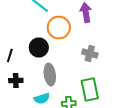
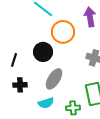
gray ellipse: (50, 74) -> (54, 79), turned 40

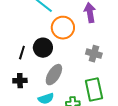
black line: (14, 60) -> (22, 53), moved

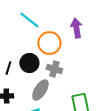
gray cross: (94, 54) -> (54, 69), moved

